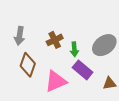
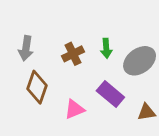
green arrow: (74, 49) -> (106, 48), moved
pink triangle: (56, 81) -> (74, 109), size x0.7

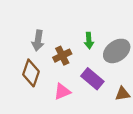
gray arrow: (26, 48) -> (38, 41), moved
brown cross: (73, 54) -> (62, 56), moved

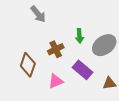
gray arrow: (38, 41) -> (38, 14), moved, turned -48

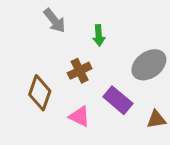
green arrow: (79, 36) -> (99, 35), moved
pink triangle: (56, 81) -> (80, 116), turned 49

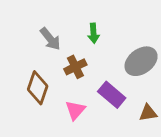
gray arrow: (54, 21) -> (50, 39), moved
pink triangle: (80, 116) -> (75, 110), turned 45

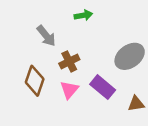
green arrow: (94, 33) -> (83, 15), moved, turned -96
pink triangle: (75, 110) -> (69, 90), moved

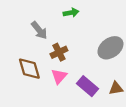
brown diamond: (35, 81) -> (29, 69), turned -35
purple rectangle: (103, 87) -> (87, 86), moved

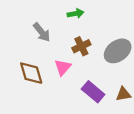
brown cross: (59, 52) -> (81, 46), moved
pink triangle: (59, 76) -> (63, 67), moved

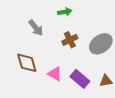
pink triangle: (63, 67) -> (55, 74), moved, turned -42

